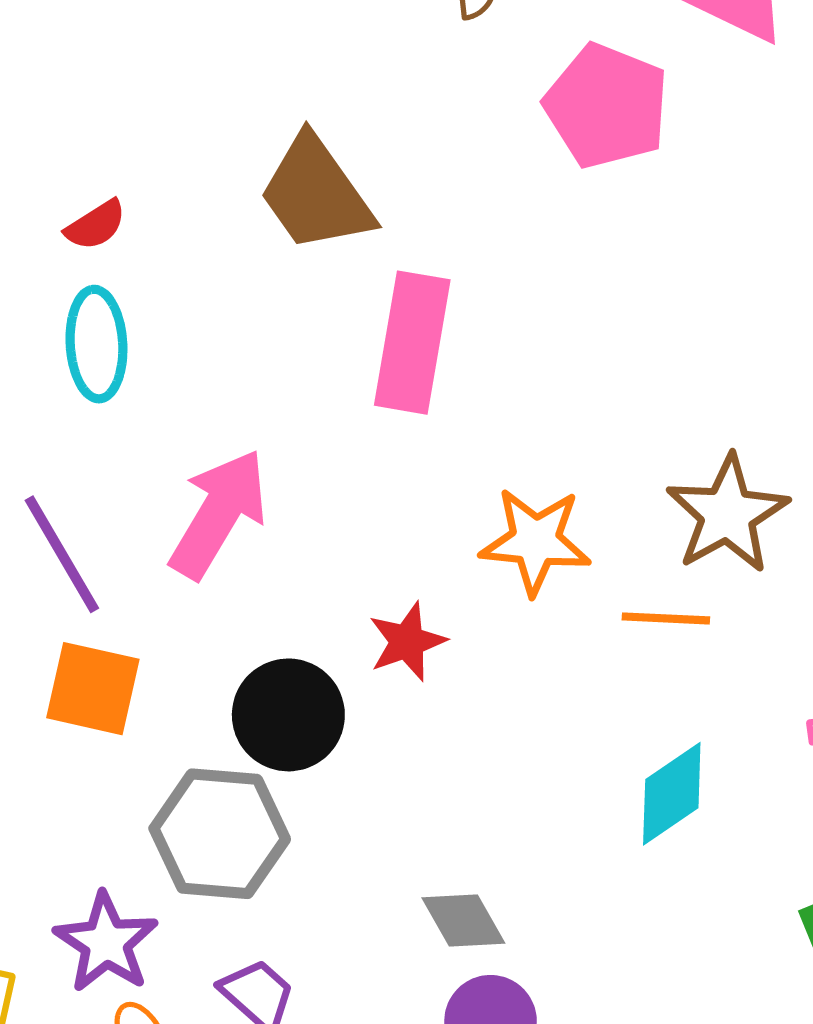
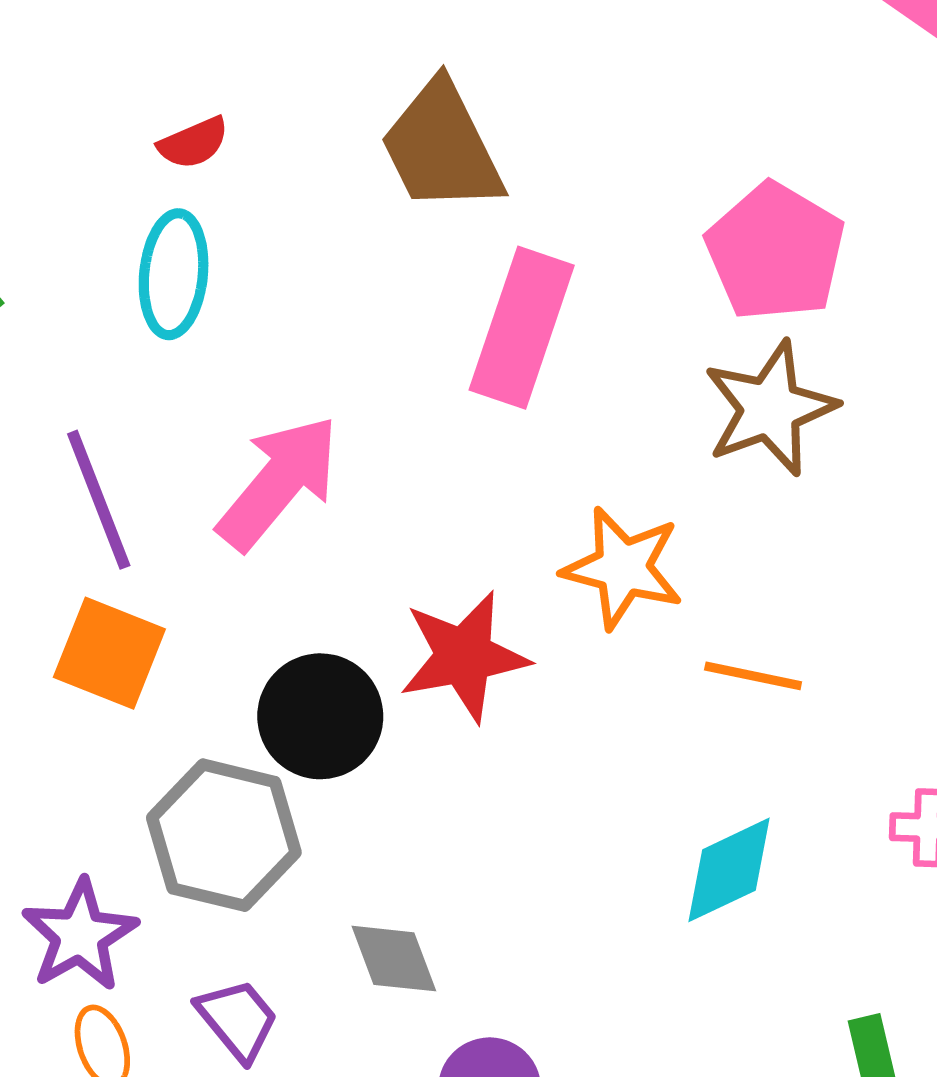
pink pentagon: (607, 106) -> (775, 252), moved
brown star: (727, 514) -> (770, 408), moved
red star: (407, 642) -> (464, 656), size x1.5
gray diamond: (463, 920) -> (394, 959), moved

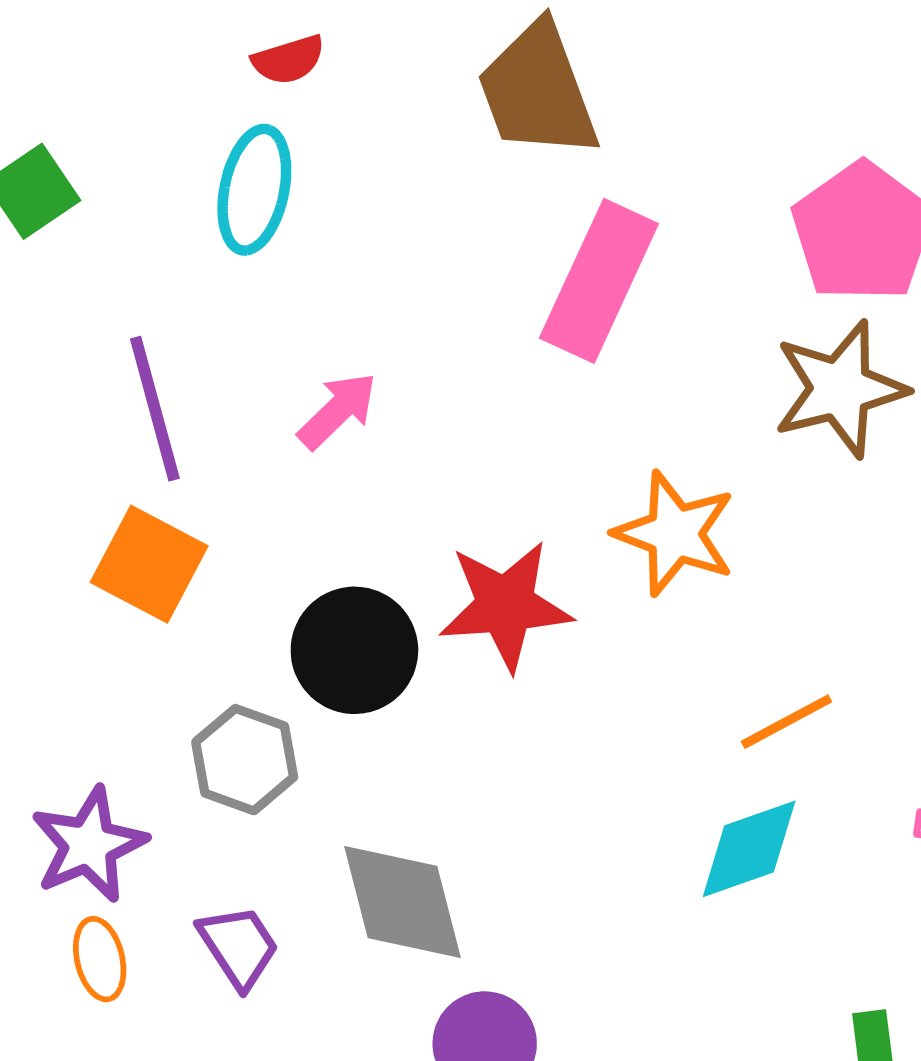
pink arrow: (279, 482) -> (338, 411), size x0.6
orange line: (753, 676) -> (786, 722), moved, turned -46
gray hexagon: (224, 835) -> (245, 760), size x0.7
gray diamond: (394, 959) -> (402, 902), size x1.5

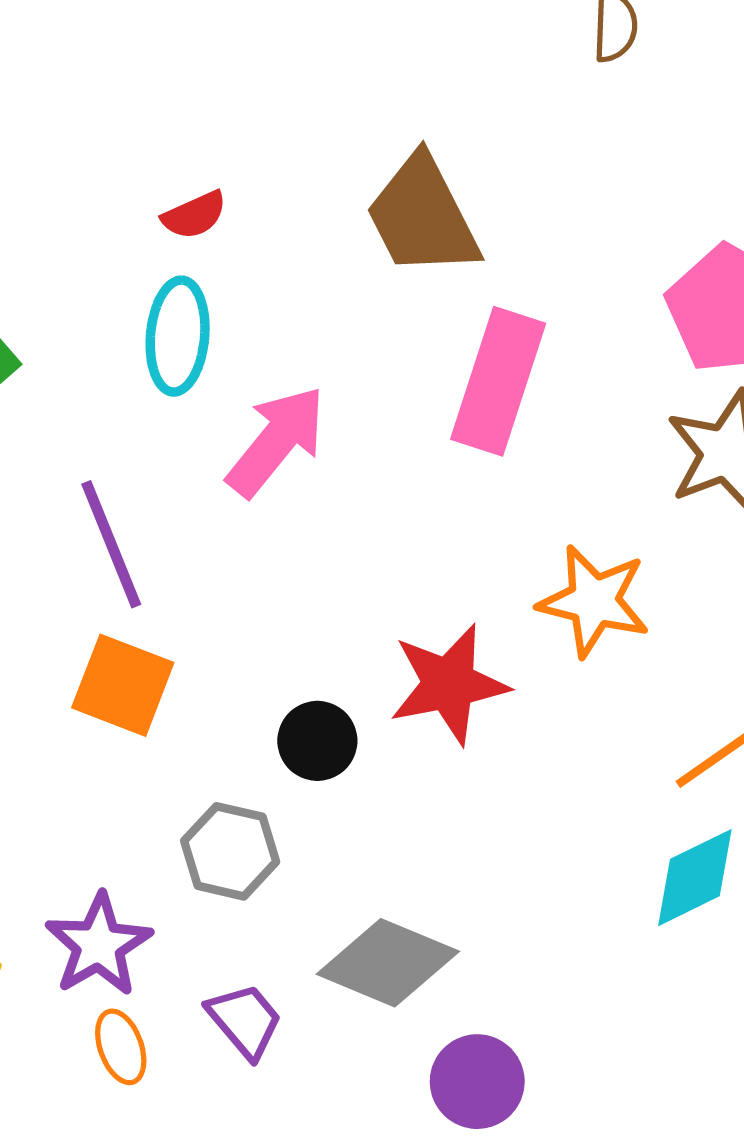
pink arrow: (338, 411) -> (276, 441), moved, size x1.5
black circle: (354, 650) -> (317, 741), size x0.7
gray diamond: (402, 902) -> (388, 963), turned -46

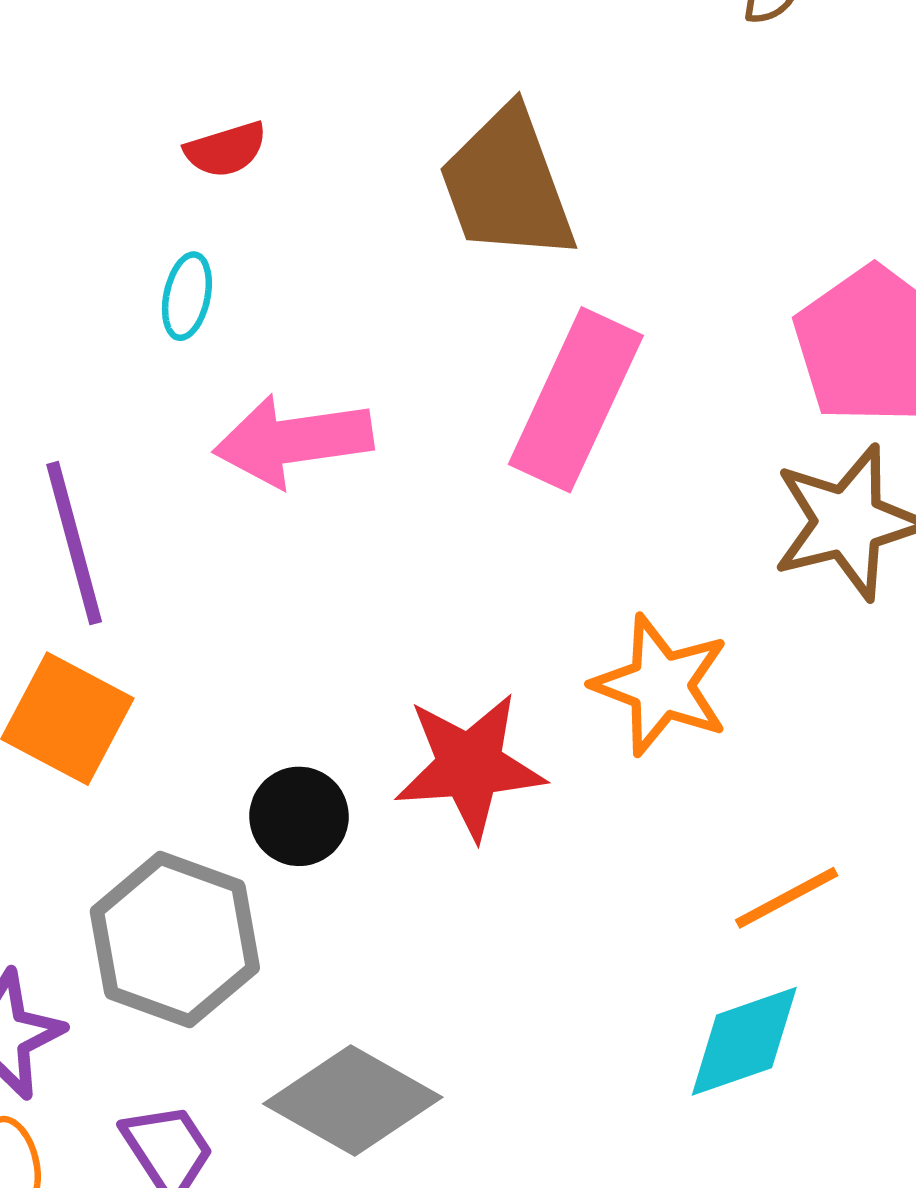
cyan ellipse: (178, 336) -> (187, 296), size x0.6
pink arrow: (276, 441) -> (293, 441), turned -144
gray hexagon: (230, 851) -> (175, 940), size x1.4

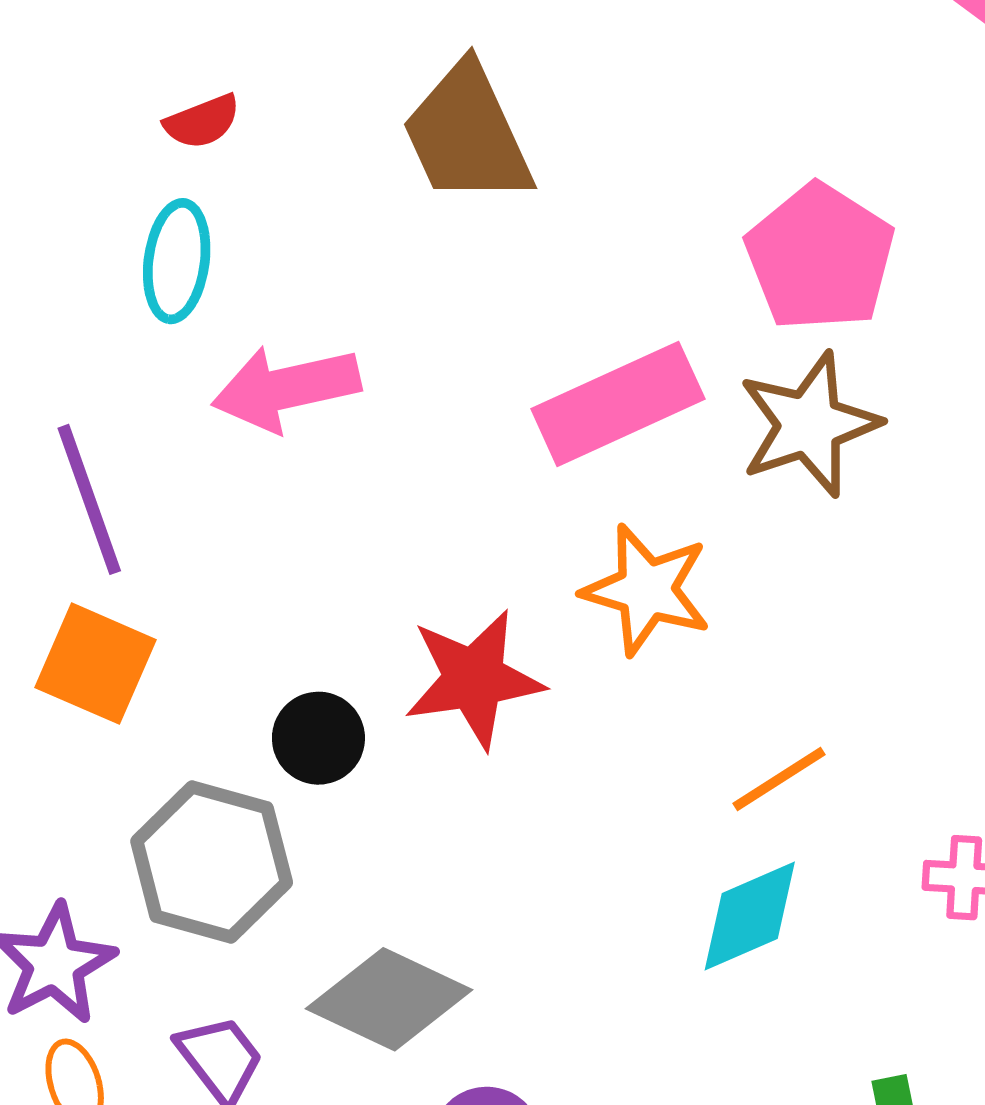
cyan ellipse: (187, 296) -> (177, 261), size x1.5
pink rectangle: (576, 400) -> (618, 404), moved, turned 45

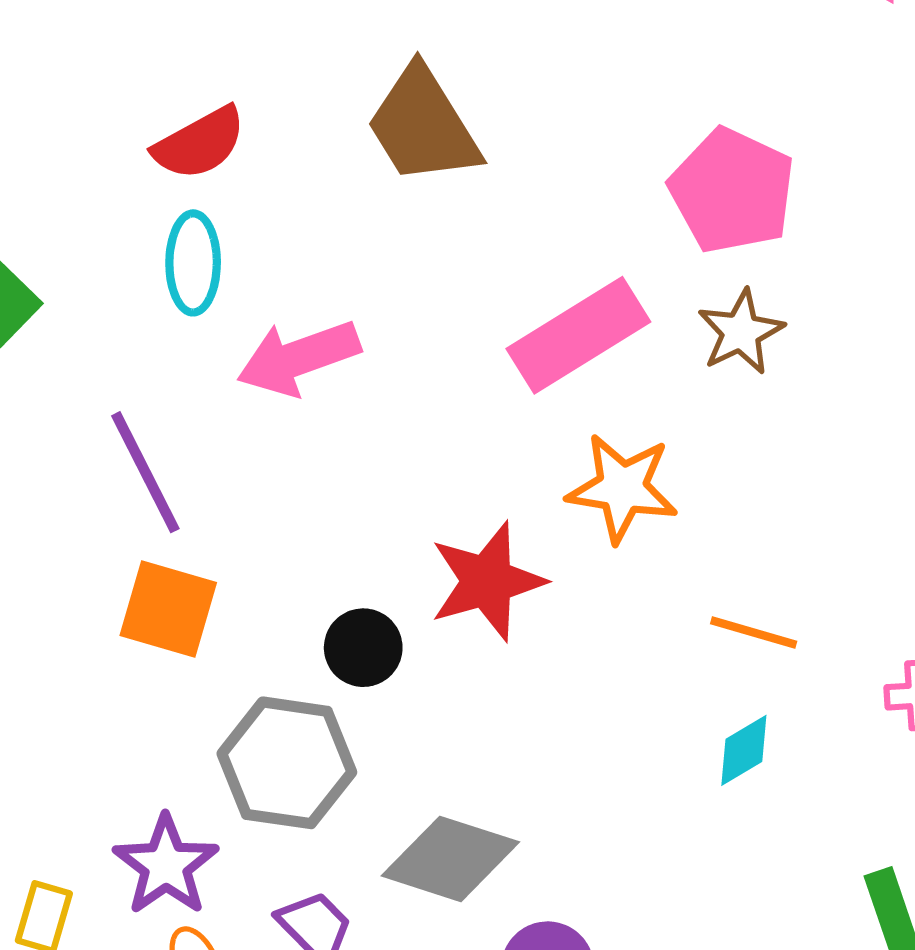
red semicircle: (202, 122) -> (200, 143), size x1.5
brown star: (809, 424) -> (741, 332), size x0.7
orange line: (779, 779) -> (754, 632), turned 56
cyan diamond: (750, 916) -> (744, 750), size x0.7

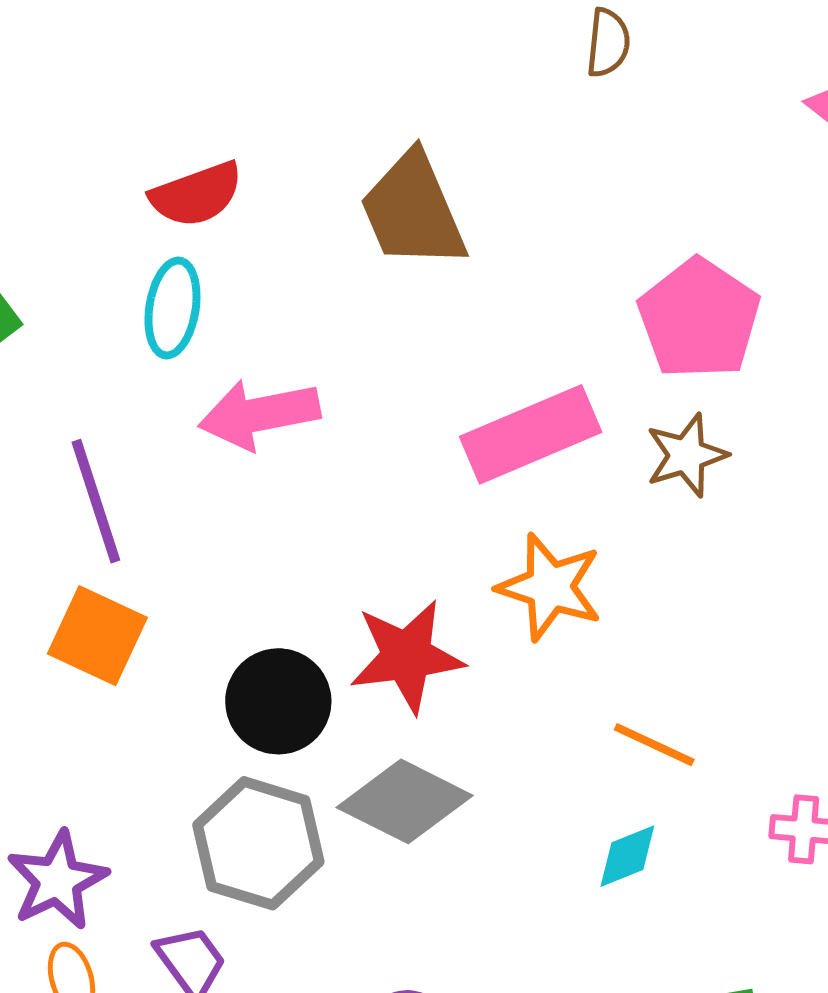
black circle: (363, 648) -> (278, 701), size x1.4
gray hexagon: (287, 763) -> (258, 843), moved
gray diamond: (450, 859) -> (405, 801), moved

